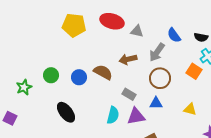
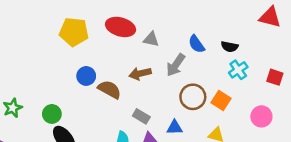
orange square: (194, 71) -> (221, 101), moved
green circle: (51, 75) -> (52, 114), moved
blue circle: (79, 77) -> (86, 76), moved
brown circle: (160, 78) -> (193, 97), moved

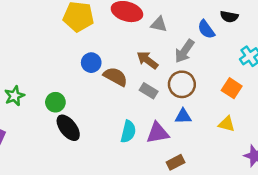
black semicircle: (230, 47) -> (229, 17), moved
brown arrow: (140, 74) -> (147, 60), turned 50
brown circle: (193, 97) -> (182, 84), moved
gray rectangle: (141, 116) -> (149, 91), moved

